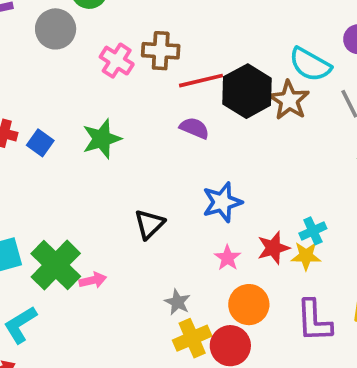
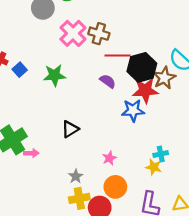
pink cross: (117, 61) -> (73, 33), size x1.4
blue star: (222, 202) -> (133, 110), moved
red star: (273, 248) -> (145, 90), moved, size x1.4

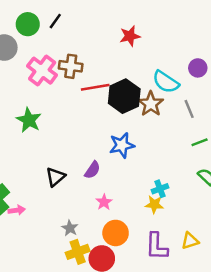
green star: (54, 75) -> (29, 120), turned -30
purple semicircle: (108, 81) -> (92, 170), moved, turned 98
red star: (145, 90) -> (130, 36), moved, size x0.7

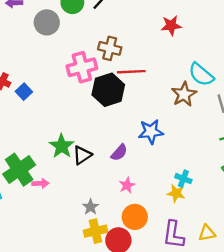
pink cross: (42, 71) -> (82, 67), moved, turned 32
black hexagon: (124, 96) -> (108, 90), moved
green star: (29, 120) -> (62, 146), moved
cyan cross: (160, 189) -> (183, 179), turned 35

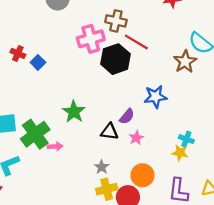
red line: (131, 72) -> (136, 42), turned 35
black triangle: (82, 155) -> (110, 132), moved, turned 42
pink star: (127, 185) -> (136, 138), moved

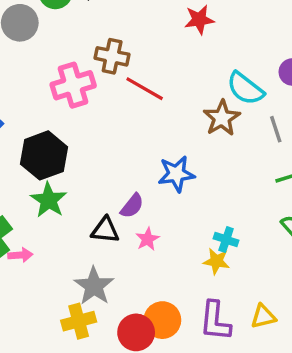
black hexagon: (116, 59) -> (44, 155), moved
gray star: (102, 167) -> (94, 286), size x1.6
orange circle: (142, 175) -> (162, 320), moved
yellow cross: (107, 189) -> (79, 321), moved

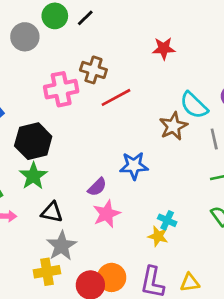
red line: (145, 89) -> (116, 97), turned -64
black triangle: (105, 230) -> (52, 212), moved
pink star: (147, 239) -> (107, 214), size x1.5

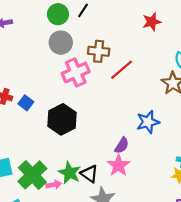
gray circle: (25, 37) -> (61, 43), moved
green star: (33, 176) -> (70, 173), moved
black triangle: (52, 212) -> (89, 174), turned 36
pink star: (107, 214) -> (119, 165), moved

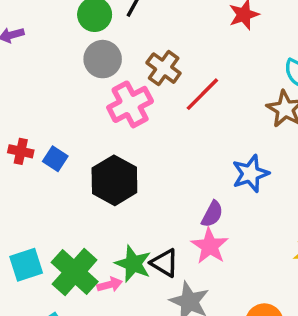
brown cross: (99, 51) -> (164, 68), turned 35

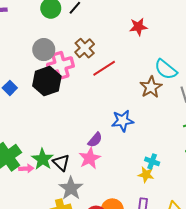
gray circle: (103, 59) -> (44, 50), moved
black hexagon: (114, 180) -> (47, 81), moved

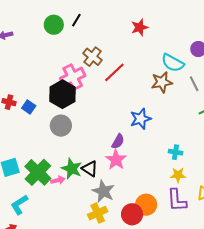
gray circle: (44, 50) -> (61, 126), moved
brown star: (151, 87) -> (162, 82), turned 30
yellow star: (146, 175) -> (178, 175), moved

